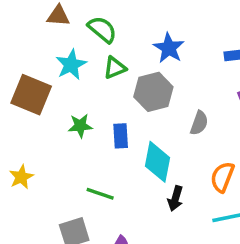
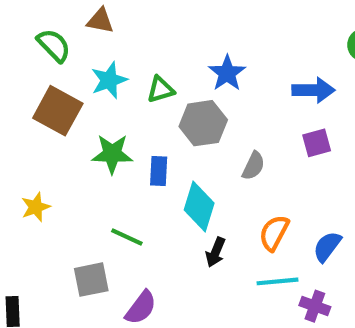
green semicircle: (102, 29) -> (54, 45), moved
green star: (80, 126) -> (112, 154), size x1.4

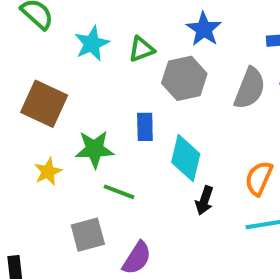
brown square: (58, 111) -> (44, 104), moved
green star: (112, 154) -> (94, 149), moved
gray semicircle: (253, 166) -> (250, 88), moved, size x1.5
yellow star: (36, 207) -> (48, 172), moved

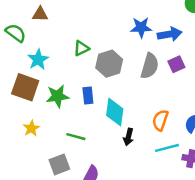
blue star: (204, 29) -> (141, 27), moved, turned -30
cyan star: (92, 44) -> (38, 60), moved
green star: (94, 149) -> (57, 96), moved

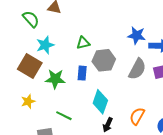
blue rectangle: (88, 95) -> (82, 73), moved

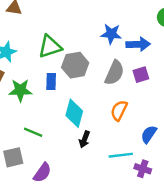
green triangle: (83, 43) -> (50, 47), size x1.5
orange semicircle: (137, 116) -> (119, 110), moved

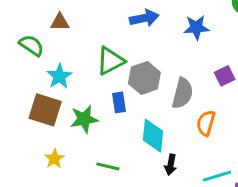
blue star: (111, 34) -> (196, 27), moved
blue arrow: (138, 44) -> (144, 18), moved
gray semicircle: (114, 73) -> (182, 93), moved

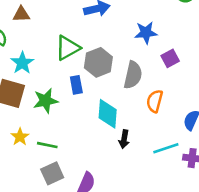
blue star: (196, 27) -> (146, 33), moved
green line: (108, 166) -> (47, 145), moved

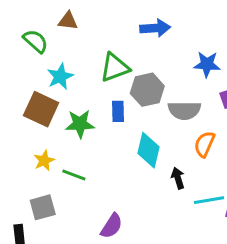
gray semicircle: (133, 75) -> (184, 110), turned 68
black arrow: (124, 139) -> (178, 178), moved, turned 144
gray square: (52, 173) -> (43, 207), moved

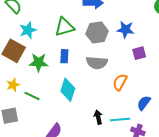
gray hexagon: (147, 90) -> (97, 33), moved
gray semicircle: (184, 110) -> (97, 63), moved
cyan diamond: (149, 150) -> (68, 90), moved
black arrow: (178, 178) -> (98, 117), moved

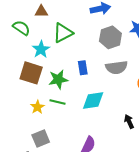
green triangle: (64, 27) -> (63, 33), moved
cyan diamond: (68, 90) -> (93, 101), turned 75
green line: (32, 96) -> (57, 102), moved

